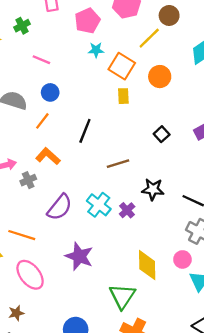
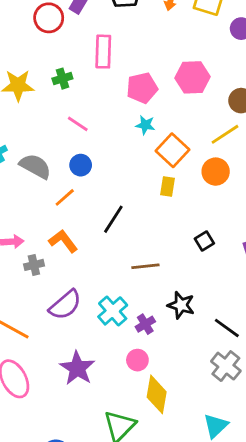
yellow line: (149, 38) -> (225, 134), moved
pink circle: (182, 259) -> (137, 360), moved

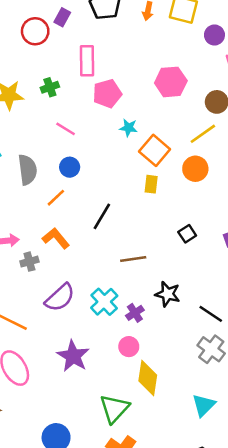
pink pentagon: (142, 88) -> (107, 94), moved
gray semicircle: (35, 166) -> (28, 170), turned 56

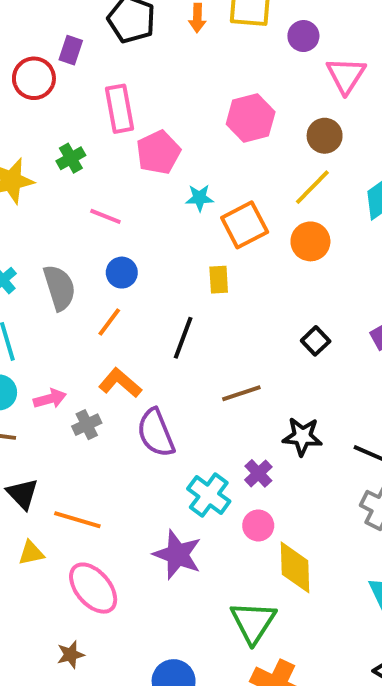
orange square: (155, 150) -> (245, 225), turned 32
yellow rectangle: (151, 184) -> (219, 280), moved
purple semicircle: (60, 298) -> (156, 433), moved, turned 120
cyan cross: (104, 302) -> (209, 495), moved

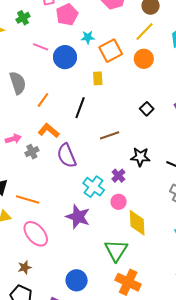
blue circle: (122, 273) -> (65, 57), moved, size x1.5

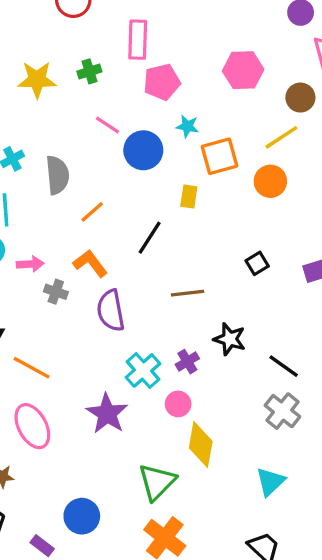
gray cross: (32, 152) -> (56, 292), turned 32

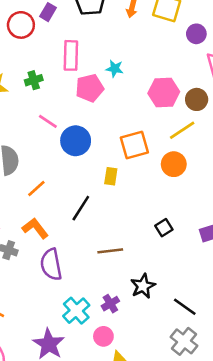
pink hexagon: (243, 70) -> (164, 92), moved
cyan star: (187, 126) -> (115, 69), moved
black star: (230, 339) -> (143, 286), turned 30

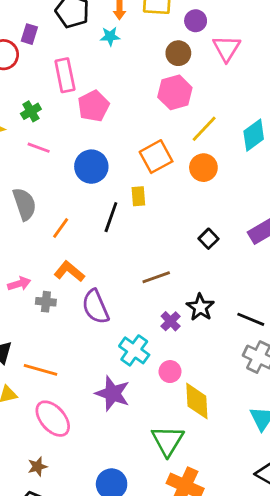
cyan star: (115, 69) -> (110, 36), moved
brown circle: (197, 99) -> (178, 53), moved
pink line: (48, 121) -> (39, 148), moved
black line: (81, 208) -> (111, 217), moved
purple cross: (110, 304) -> (171, 321), moved

